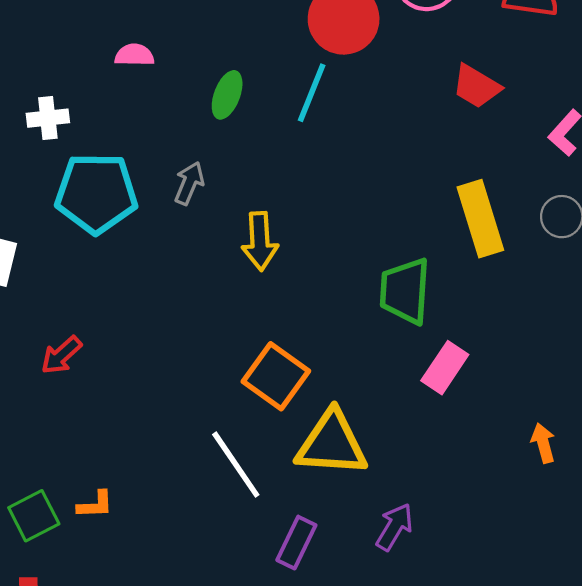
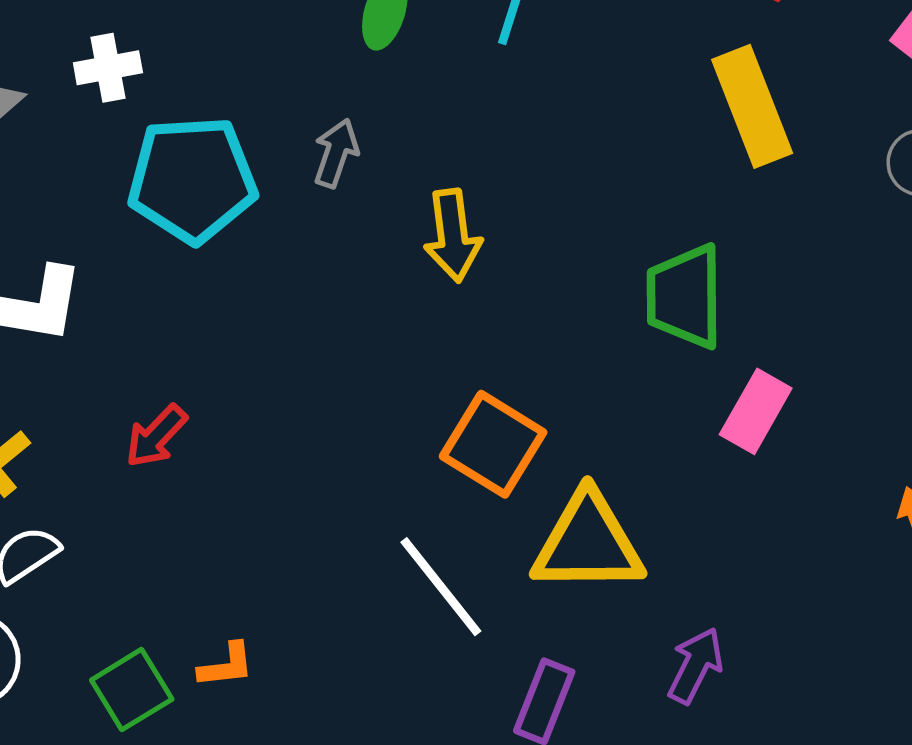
yellow rectangle: (480, 219) -> (752, 106), moved

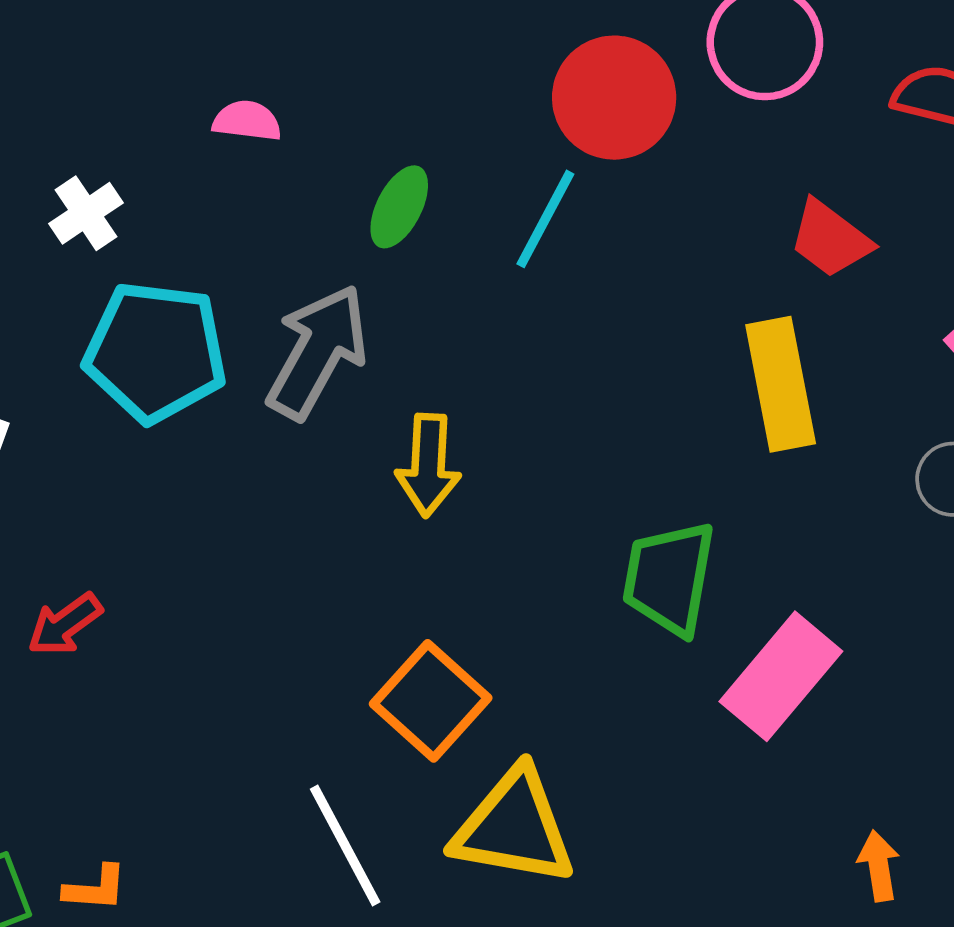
white cross: (108, 68) -> (86, 213), turned -34
gray arrow: (336, 153) -> (317, 352), size x1.8
pink rectangle: (756, 411) -> (781, 676), moved, size x1.4

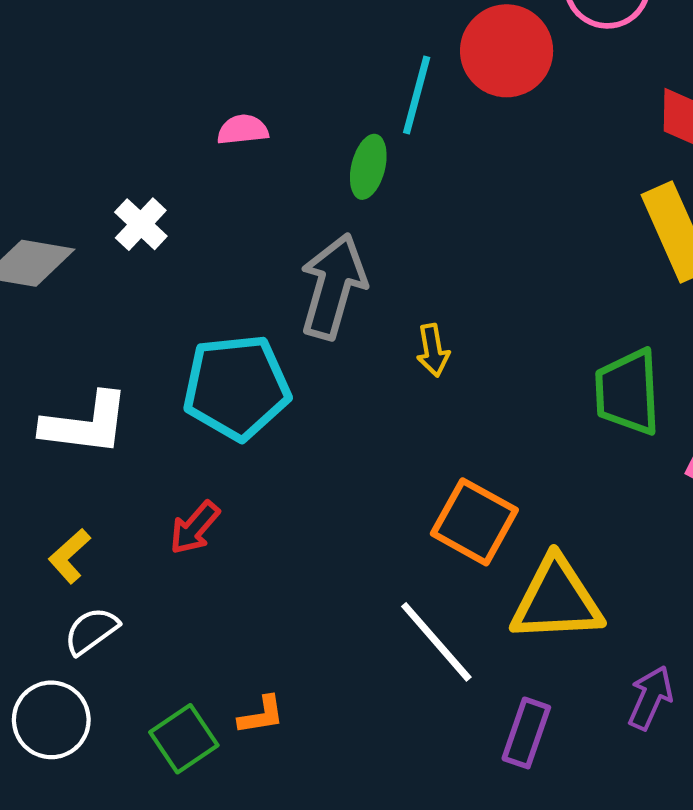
cyan line: (545, 219) -> (417, 95), moved
cyan pentagon: (155, 352) -> (236, 387), moved
yellow arrow: (428, 465) -> (433, 350), size x0.7

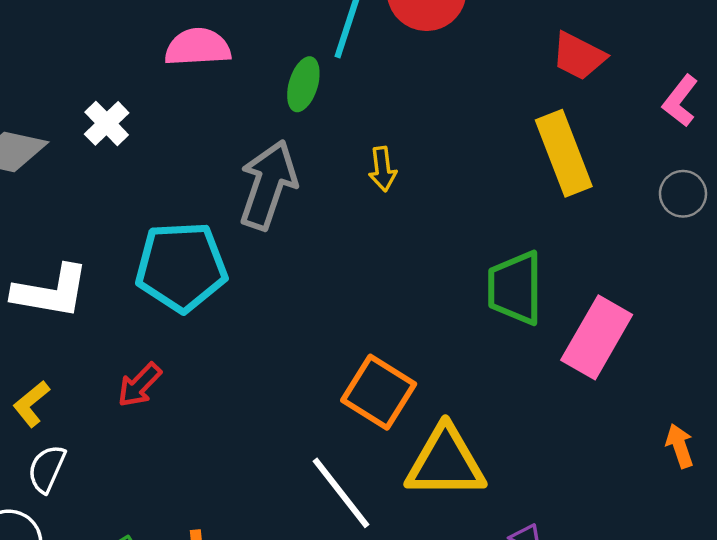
pink semicircle: (243, 130) -> (198, 47), size x1.5
yellow arrow: (433, 350) -> (383, 169), moved
white semicircle: (91, 631) -> (47, 469), turned -33

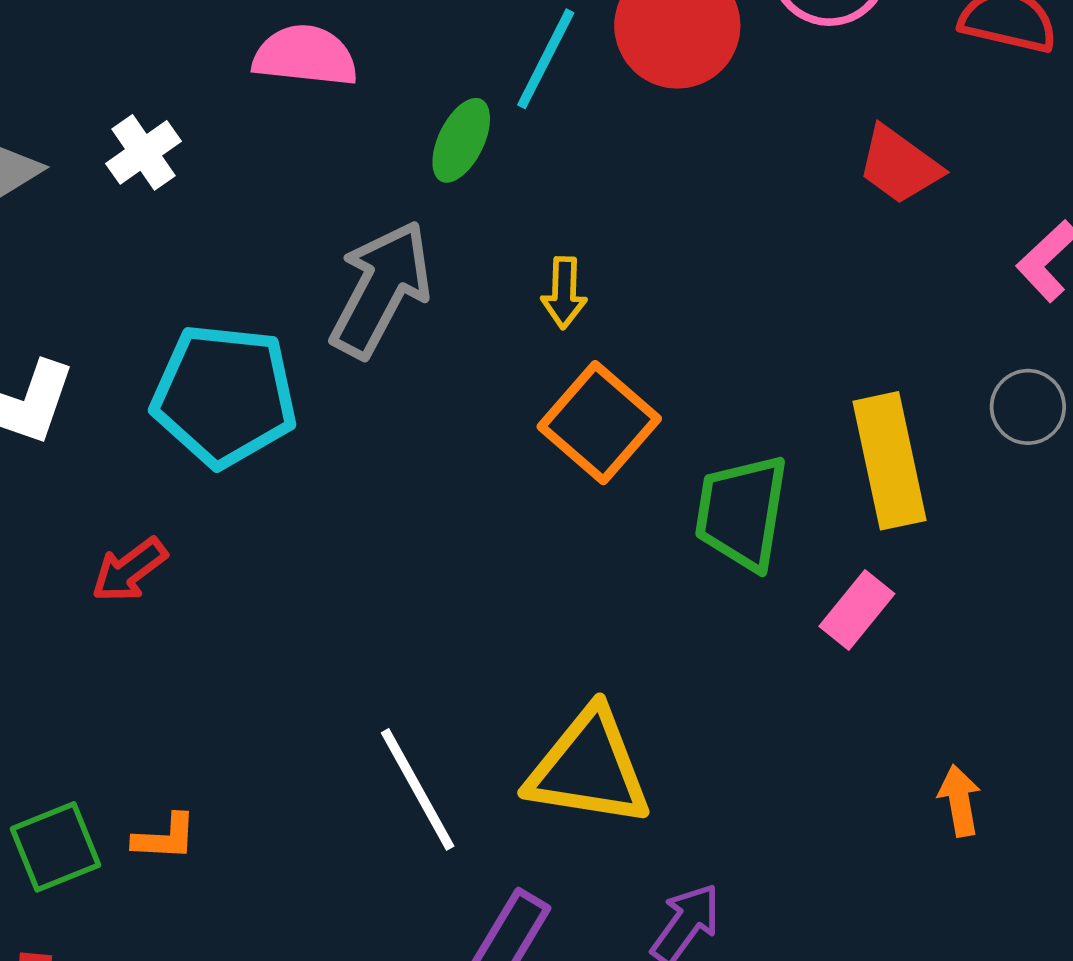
yellow rectangle: (564, 153) -> (889, 461), moved
pink rectangle: (597, 337) -> (857, 610), size x0.6
orange square: (379, 392) -> (599, 423), moved

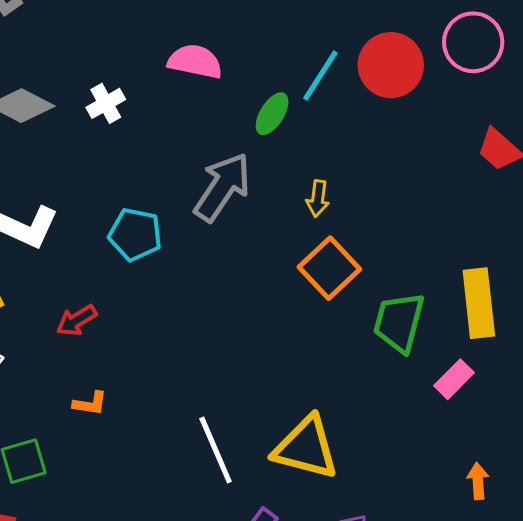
cyan pentagon: (224, 395) -> (135, 234), size x0.7
orange arrow: (960, 801) -> (478, 481), moved
orange L-shape: (165, 837) -> (90, 403), moved

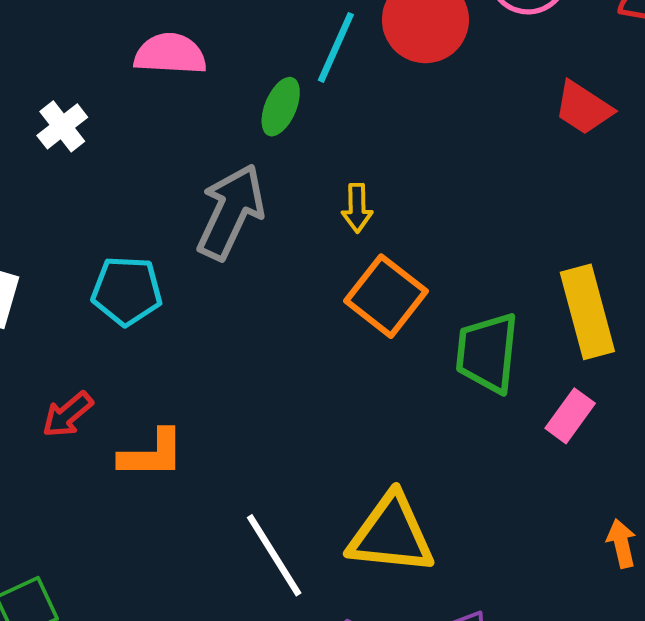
orange L-shape: (90, 403) -> (152, 454), moved, size x1.5

